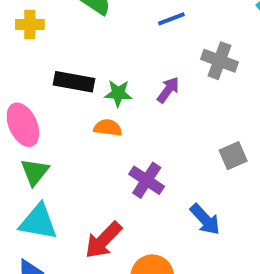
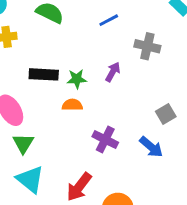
blue arrow: (205, 219) -> (151, 147), moved
cyan triangle: (38, 222) -> (30, 179), turned 36

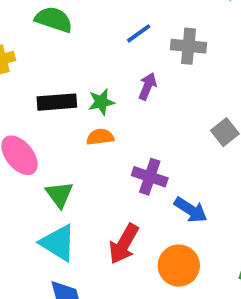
blue line: (109, 20) -> (139, 33), moved
green triangle: (23, 143) -> (59, 194), moved
blue arrow: (151, 147) -> (191, 210), moved

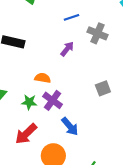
green star: (101, 102) -> (29, 102), moved
orange semicircle: (100, 137) -> (43, 78), moved

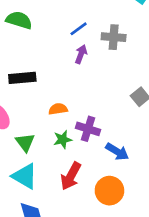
purple arrow: (67, 49) -> (81, 54), moved
orange semicircle: (43, 78) -> (58, 109), moved

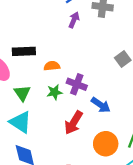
black rectangle: (22, 78) -> (24, 51), moved
red arrow: (71, 176) -> (74, 123), moved
orange circle: (109, 191) -> (106, 144), moved

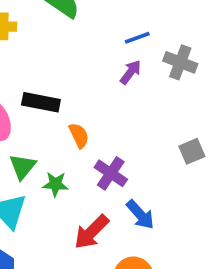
orange semicircle: (52, 66) -> (79, 135), turned 56
green star: (54, 92) -> (55, 184), moved

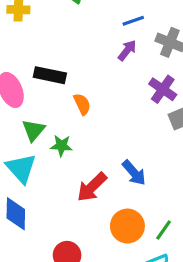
purple cross: (111, 173) -> (163, 89), moved

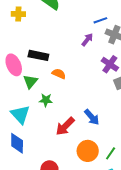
blue line: (133, 21) -> (100, 20), moved
orange semicircle: (82, 104) -> (59, 74), turned -40
green triangle: (33, 130) -> (30, 82), moved

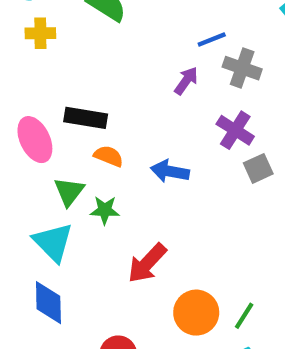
orange semicircle: (59, 74) -> (109, 156), moved
green triangle: (30, 82) -> (69, 192), moved
blue arrow: (92, 117) -> (170, 171), moved, turned 144

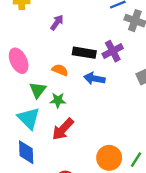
purple arrow: (186, 81) -> (57, 23), moved
black rectangle: (86, 118) -> (84, 53), moved
purple cross: (235, 130) -> (113, 51), moved, turned 30
red arrow: (147, 263) -> (63, 129), moved

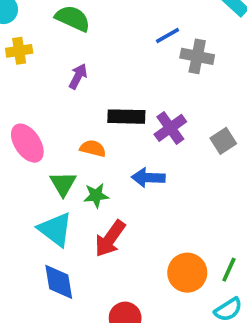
purple cross: (113, 51) -> (170, 128), moved
blue arrow: (94, 78) -> (148, 178), moved

